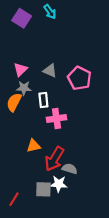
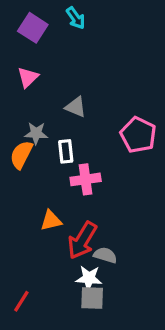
pink triangle: (21, 69) -> (28, 77), moved
pink pentagon: (79, 78) -> (138, 135), moved
gray square: (43, 189) -> (92, 298), moved

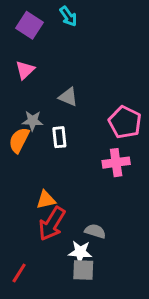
pink cross: (86, 179) -> (116, 163), moved
red arrow: (82, 240) -> (52, 224), moved

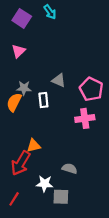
gray triangle: (68, 97) -> (59, 80), moved
red arrow: (52, 224) -> (21, 163), moved
white star: (80, 252) -> (45, 184), moved

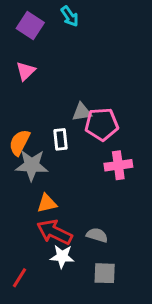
gray triangle: (59, 80) -> (82, 112), turned -32
gray star: (24, 88) -> (32, 165), moved, size x1.5
pink pentagon: (91, 89) -> (102, 124), moved, turned -30
red arrow: (21, 163) -> (54, 232), moved, turned 85
gray square: (61, 197) -> (105, 273), moved

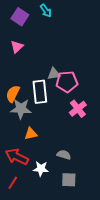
white rectangle: (61, 139) -> (40, 92), size x1.6
pink cross: (118, 165) -> (78, 109), turned -30
red arrow: (54, 232) -> (17, 157), moved

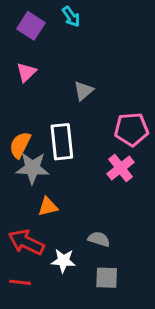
gray triangle: (54, 74) -> (83, 91), moved, turned -32
pink pentagon: (67, 82) -> (131, 129), moved
red line: (13, 183) -> (20, 282), turned 64

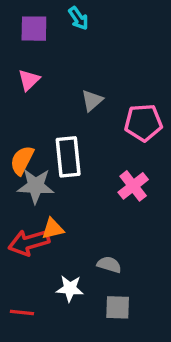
purple square: (31, 26) -> (34, 29), turned -32
pink pentagon: (131, 129) -> (143, 123), moved
red arrow: (26, 242) -> (29, 242), moved, turned -42

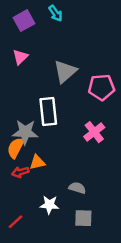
purple square: (34, 29) -> (24, 21), turned -30
gray triangle: (92, 100) -> (65, 71), size x1.5
orange semicircle: (22, 160) -> (15, 148), moved
red arrow: (29, 242) -> (20, 172), size x0.6
red line: (22, 312) -> (15, 222), turned -49

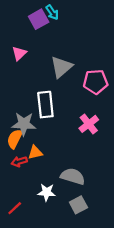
purple square: (24, 21) -> (39, 19), moved
gray semicircle: (77, 188) -> (73, 176), size x1.5
gray square: (83, 218) -> (78, 205), turned -30

